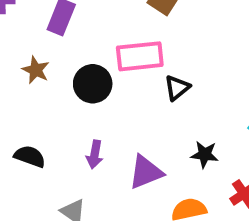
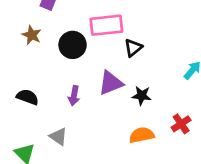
black star: (205, 154) -> (142, 96), moved
purple triangle: (146, 172) -> (111, 83), moved

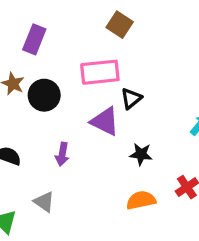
black circle: (73, 45) -> (44, 95), moved
purple triangle: (111, 83) -> (105, 121), moved, turned 48

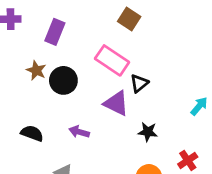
pink rectangle: (100, 72) -> (112, 60), turned 40
purple arrow: (62, 154) -> (79, 132), turned 96

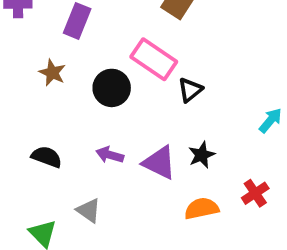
black circle: (63, 80) -> (112, 88), moved
purple triangle: (116, 103) -> (159, 163), moved
black star: (148, 132) -> (202, 155), turned -30

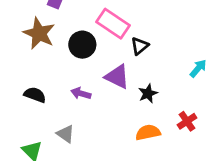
brown star: (52, 73) -> (39, 33), size x1.6
purple triangle: (159, 163) -> (117, 77), moved

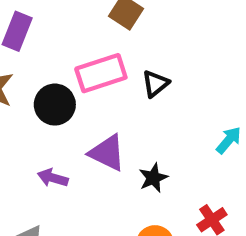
pink rectangle: (113, 24) -> (101, 73), turned -52
black triangle: (140, 46) -> (155, 84), moved

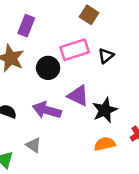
purple arrow: (53, 178) -> (47, 110), size x1.6
black star: (153, 178) -> (105, 110), size x1.5

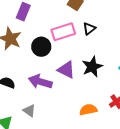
black triangle: (106, 56) -> (89, 29), moved
black star: (105, 110) -> (92, 67), moved

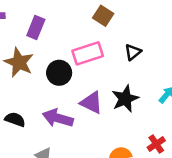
black triangle: (89, 29) -> (133, 52), moved

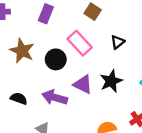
purple rectangle: (36, 27) -> (46, 14), moved
pink rectangle: (88, 53) -> (80, 43), turned 65

